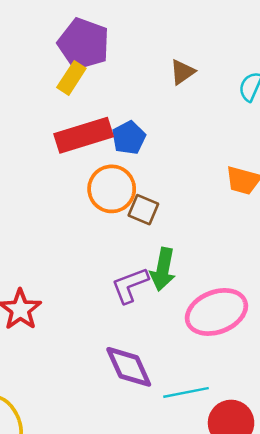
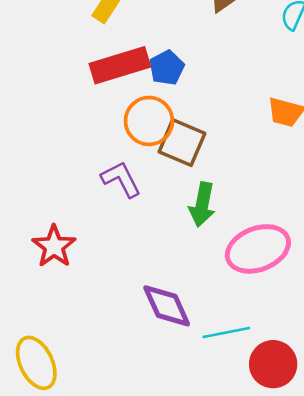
brown square: (143, 210) -> (182, 143), size x1.5
purple L-shape: (130, 285) -> (121, 179), moved, turned 84

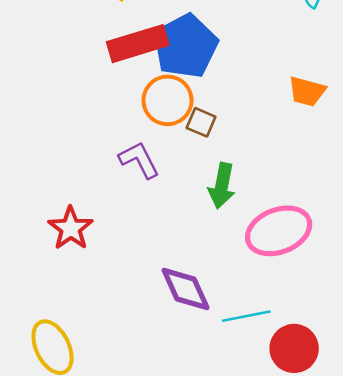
blue pentagon: (167, 68) -> (186, 46), size x1.8
brown square: (182, 143) -> (201, 122), size x0.6

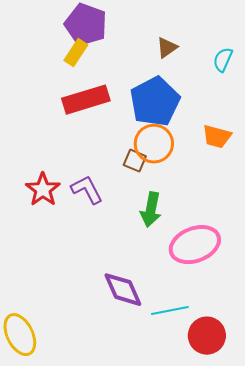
blue pentagon: (186, 46) -> (155, 102), moved
orange circle: (167, 100) -> (154, 144), moved
red star: (71, 228) -> (43, 190), moved

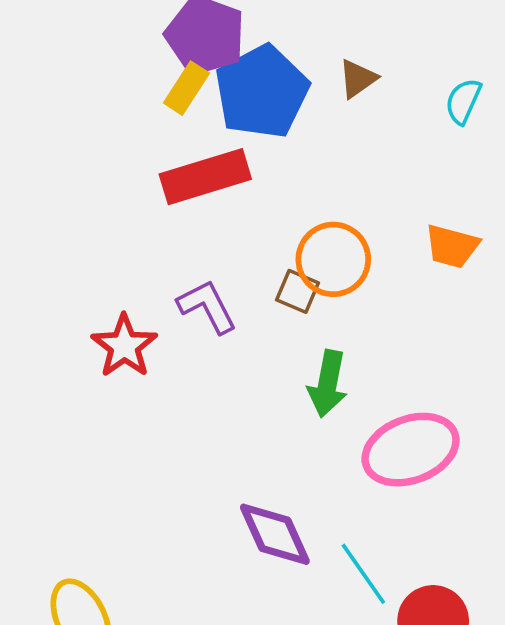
blue pentagon: (155, 102) -> (262, 92), moved
purple L-shape: (87, 190) -> (207, 306), moved
cyan line: (170, 311) -> (363, 574), turned 66

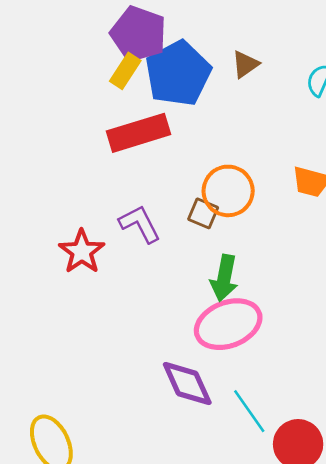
pink ellipse: (411, 450) -> (228, 324), moved

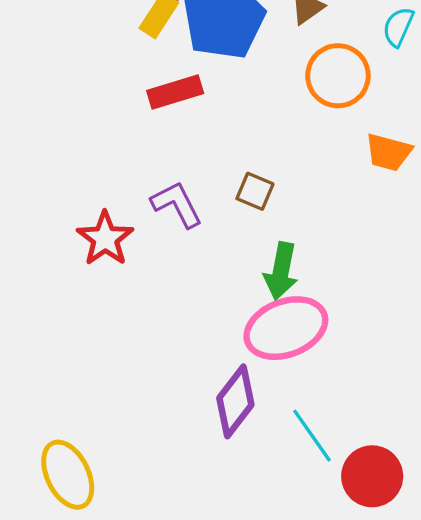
red rectangle: (138, 133) -> (175, 92), size x0.7
orange circle: (228, 191) -> (338, 76), moved
purple diamond: (187, 383) -> (235, 401), turned 62

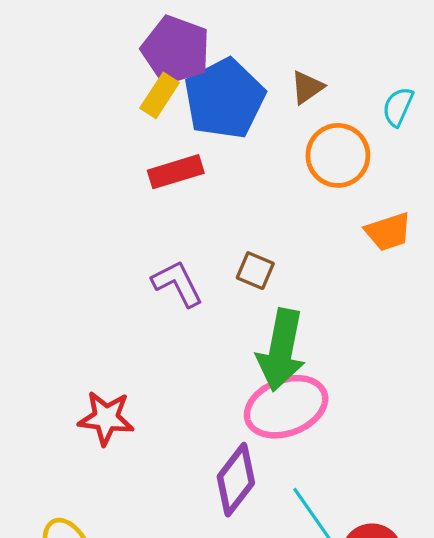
orange trapezoid: (388, 152) -> (388, 232), turned -33
red star: (105, 239) -> (106, 418), moved, turned -30
green arrow: (281, 271) -> (281, 350), size x1.4

